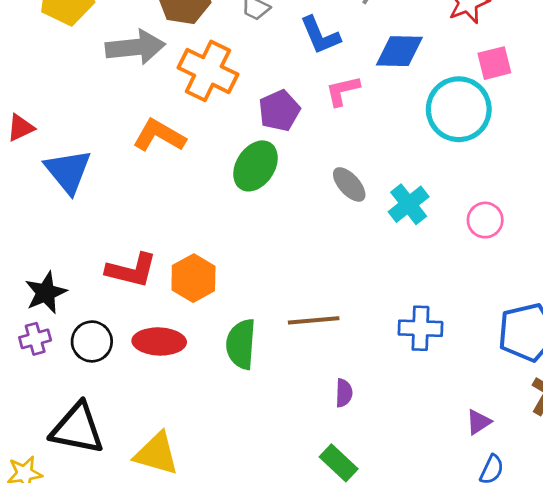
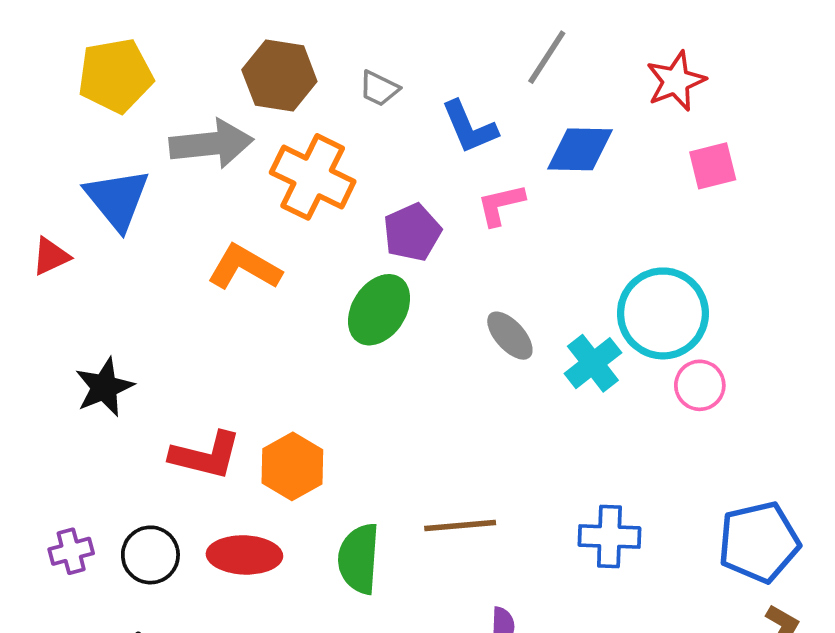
cyan circle: (459, 109) -> (663, 313), moved
blue triangle: (68, 171) -> (117, 199), moved
black star: (46, 293) -> (104, 387), moved

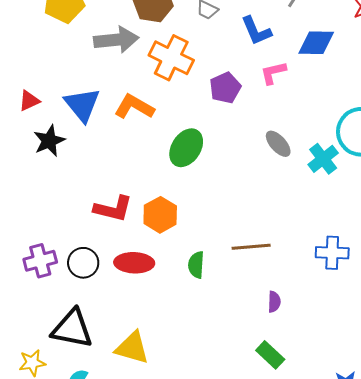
blue triangle: (117, 199) -> (82, 105), moved
green ellipse: (379, 310) -> (186, 148), moved
black star: (104, 387) -> (49, 141), moved
purple cross: (71, 551) -> (40, 261), size x1.4
green semicircle: (359, 559) -> (196, 265), size x0.7

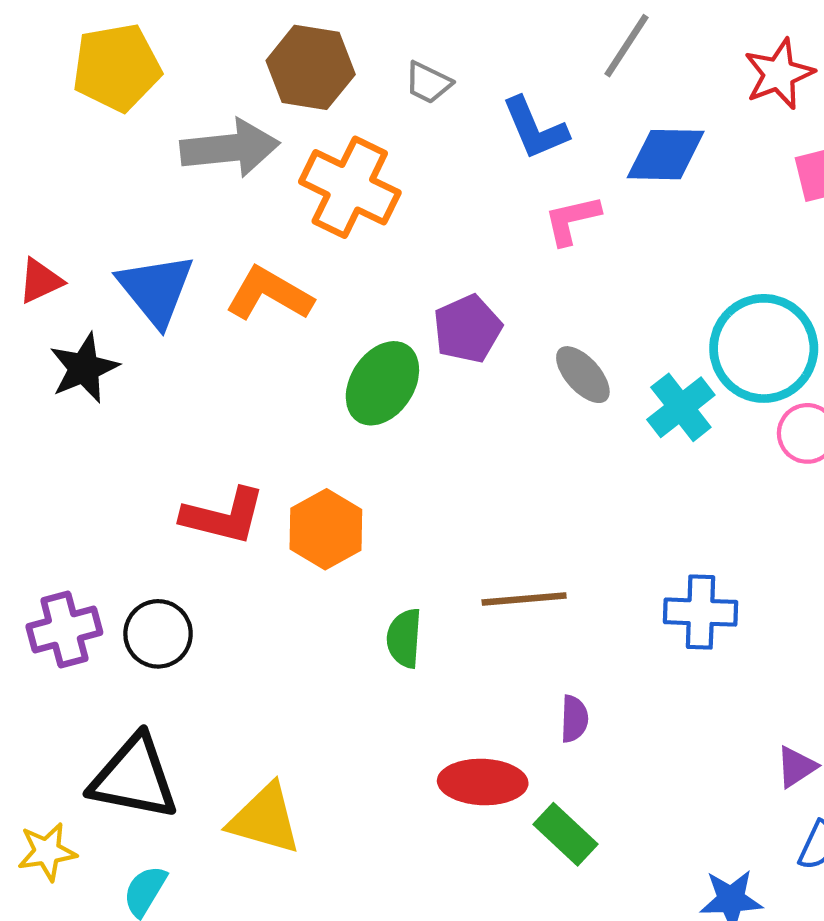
purple pentagon: (225, 88) -> (467, 329), moved
red ellipse: (134, 263) -> (483, 782), moved

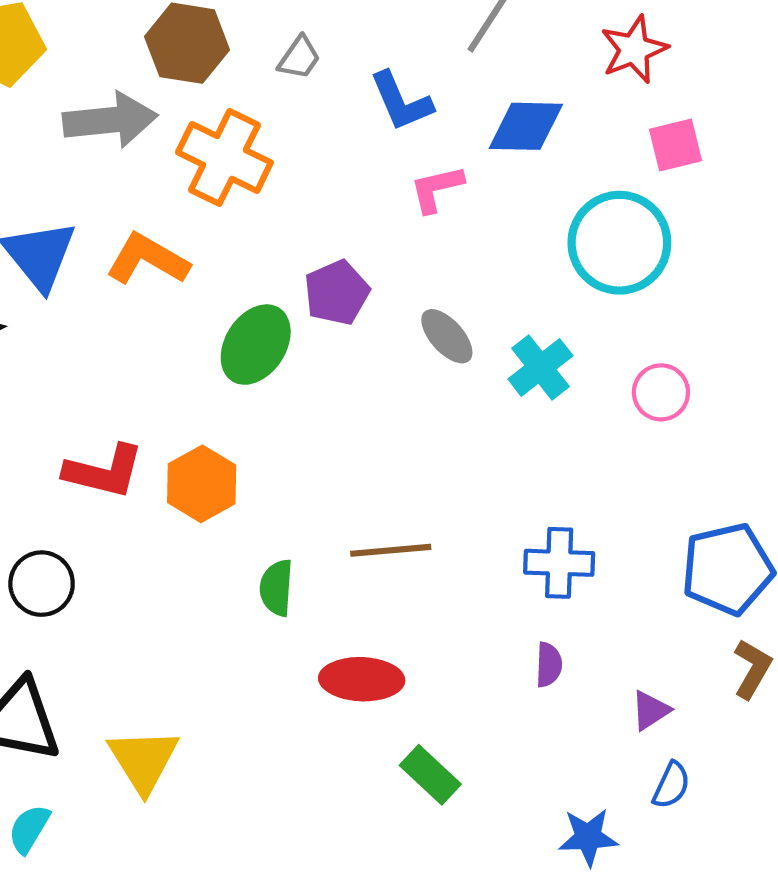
gray trapezoid: (428, 83) -> (299, 58), turned -81
cyan circle: (764, 348) -> (619, 243), moved
purple semicircle: (574, 719) -> (549, 665), moved
red ellipse: (483, 782) -> (362, 679), moved
yellow triangle: (265, 819) -> (143, 760), turned 42

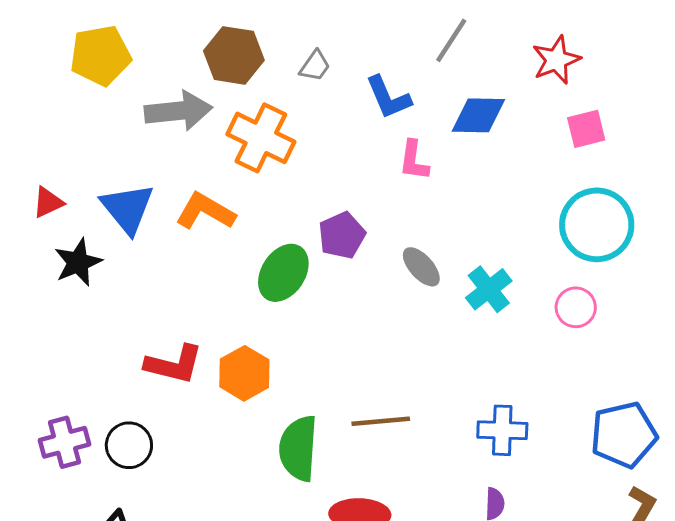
pink L-shape: (436, 189) -> (414, 160), turned -69
cyan circle: (619, 243) -> (597, 225), moved
green semicircle: (276, 588) -> (298, 448), size x1.6

